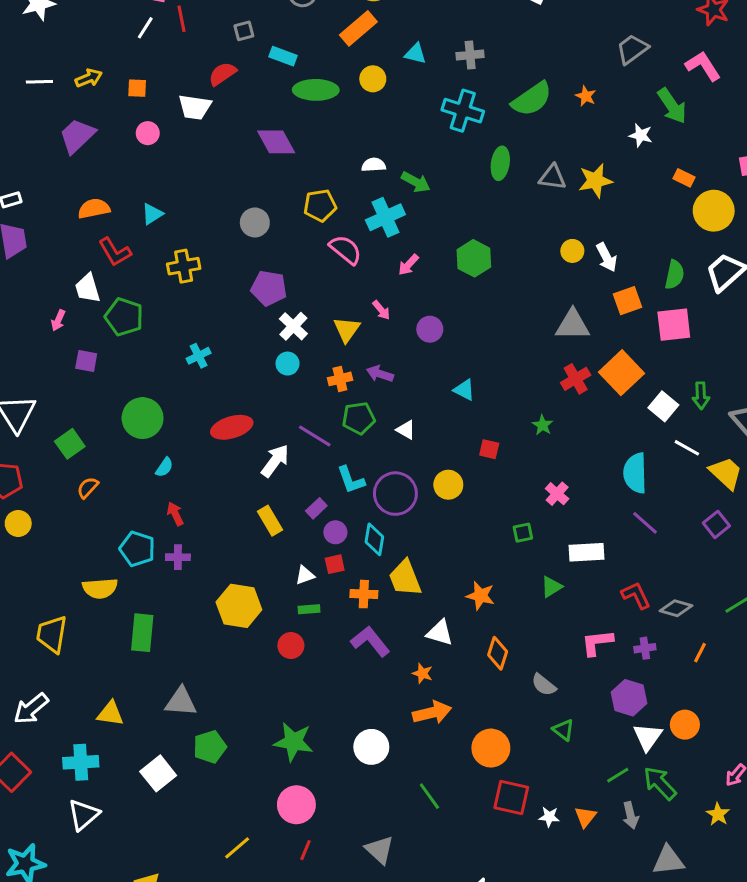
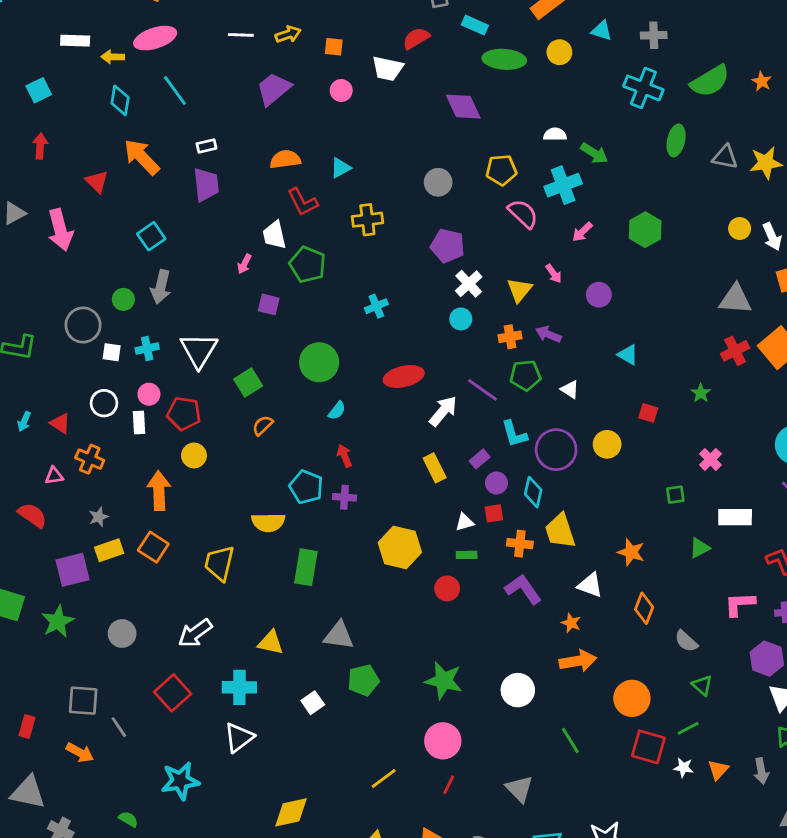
white square: (158, 773) -> (313, 703), size x0.7
green line: (618, 775) -> (688, 728), moved

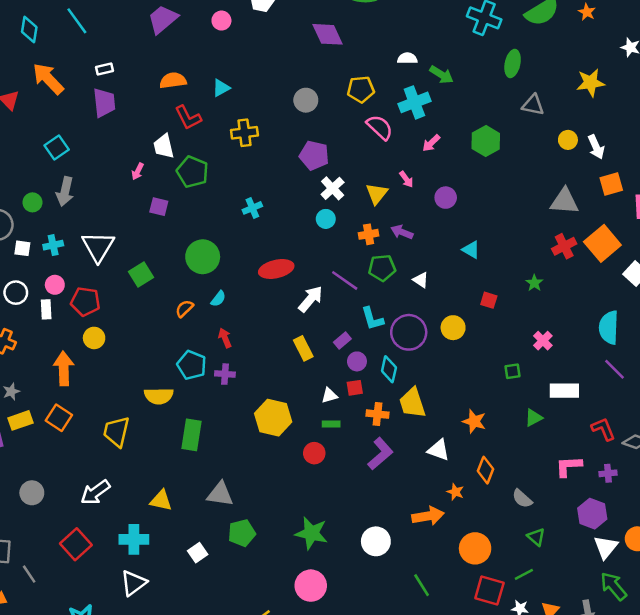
gray triangle: (725, 157) -> (533, 105), moved
orange semicircle: (263, 425) -> (184, 309), moved
purple L-shape: (523, 589) -> (380, 454), turned 84
orange star: (571, 623) -> (455, 492), moved

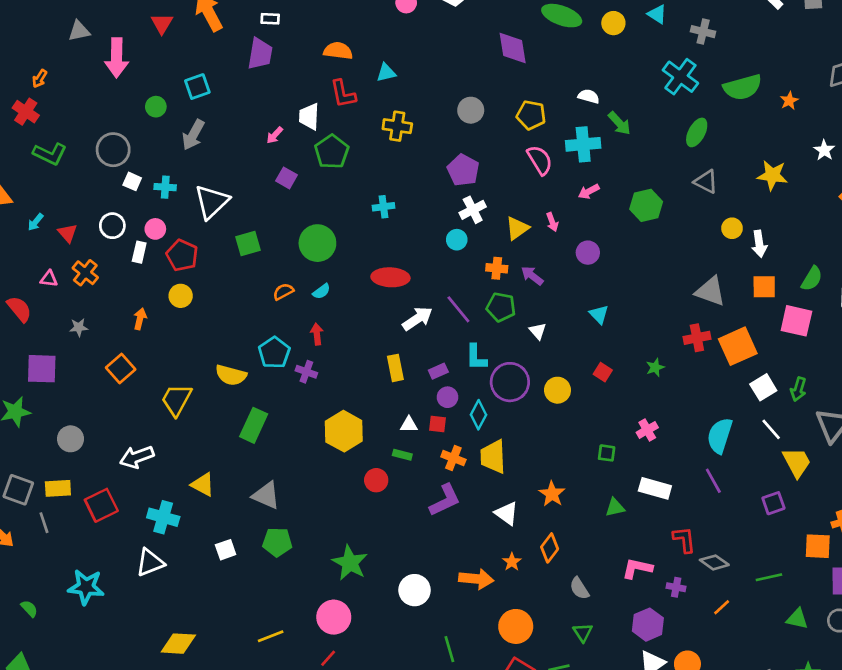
green circle: (32, 202) -> (156, 107), moved
orange arrow: (64, 369) -> (140, 319), size x0.6
yellow rectangle: (21, 420) -> (58, 488), moved

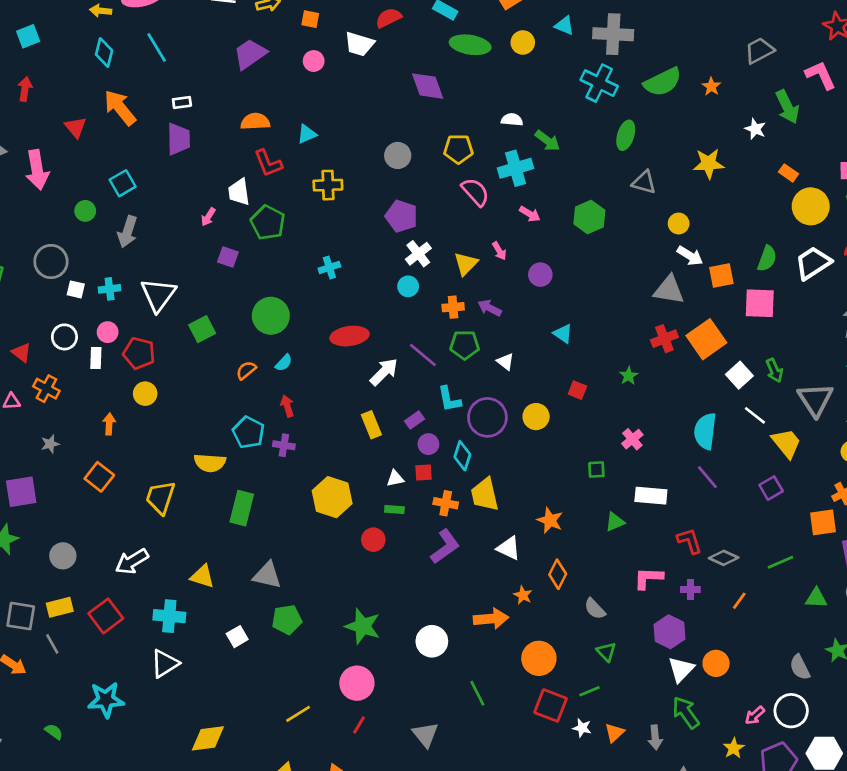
gray cross: (703, 32) -> (613, 34), size x1.6
pink arrow: (589, 192) -> (530, 214), turned -110
white arrow: (759, 244) -> (690, 256), moved, turned -40
green arrow: (798, 389) -> (774, 370), turned -30

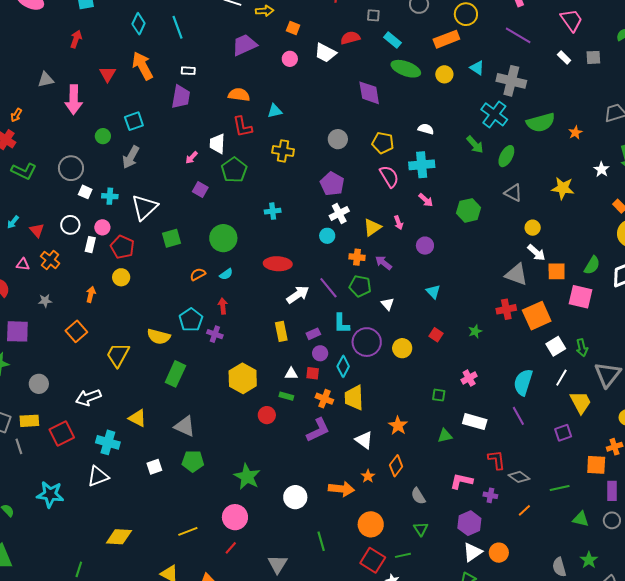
green arrow: (547, 141) -> (475, 145), moved
white line: (755, 415) -> (561, 378), turned 72

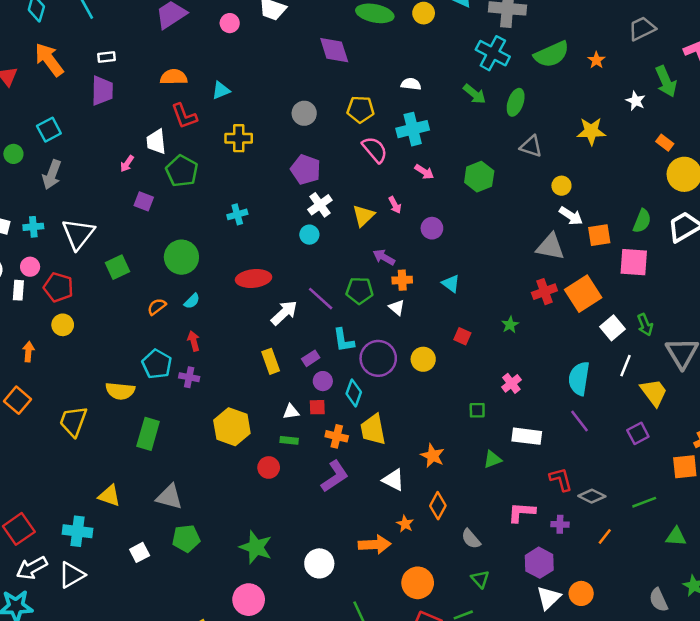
orange cross: (357, 257) -> (402, 280), moved
white arrow: (88, 397) -> (32, 568), moved

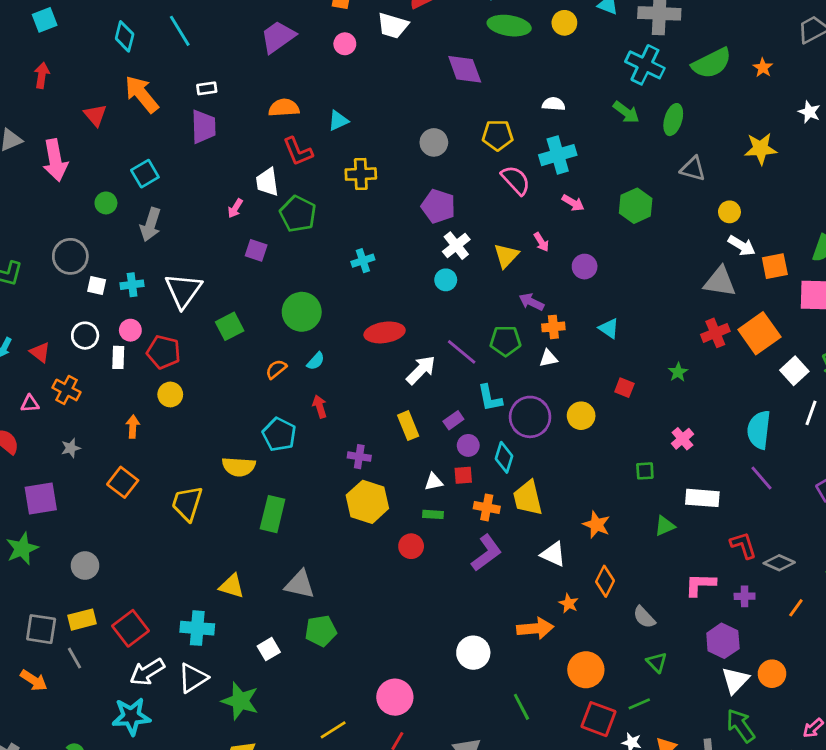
white triangle: (397, 307) -> (548, 358), turned -49
purple cross: (189, 377) -> (359, 457), moved
green star: (256, 547) -> (240, 701), moved

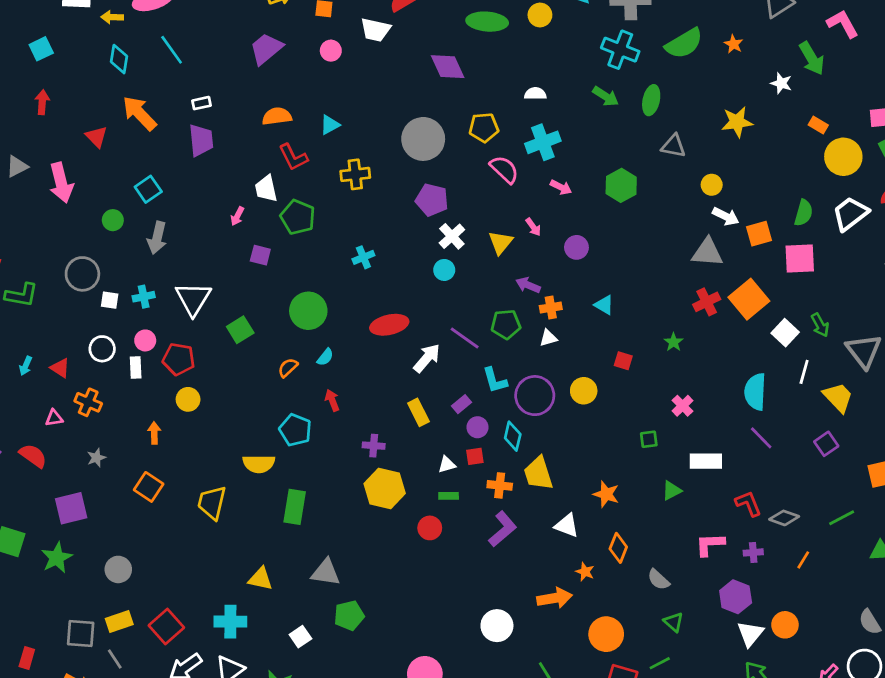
gray circle: (434, 142) -> (423, 139), size x1.6

